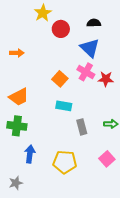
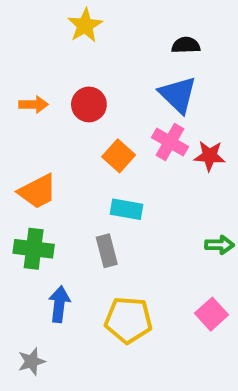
red circle: (61, 29) -> (89, 104), moved
gray rectangle: (82, 127) -> (107, 251), moved

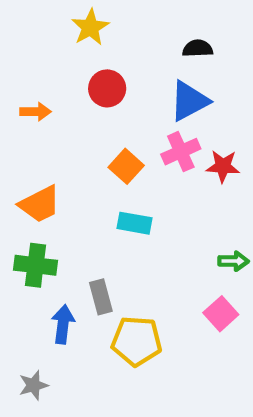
blue triangle: (178, 95) -> (189, 101), turned 48
red circle: (89, 104) -> (107, 88), moved
pink cross: (170, 142) -> (181, 152), turned 36
gray rectangle: (107, 251) -> (101, 297), moved
pink square: (212, 314) -> (221, 314), moved

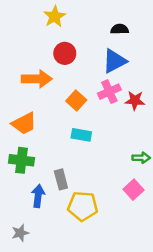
orange arrow: (36, 112) -> (37, 79), moved, size x1.6

